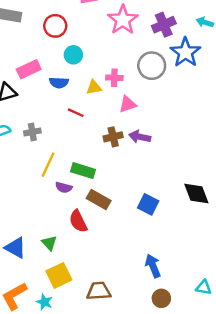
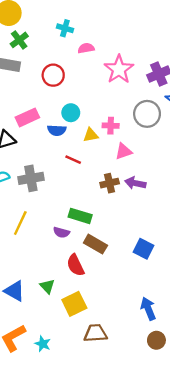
cyan circle: (73, 55) -> (71, 113), moved
gray cross: (32, 132) -> (31, 178), size x1.5
yellow line: (48, 165) -> (20, 223), moved
yellow square: (59, 275) -> (74, 304), moved

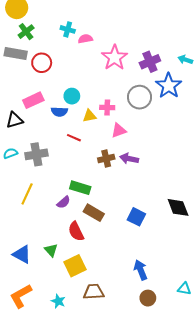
cyan cross: (65, 28) -> (68, 29), moved
red circle: (53, 75) -> (42, 63), moved
purple semicircle: (61, 232) -> (64, 202), turned -56
cyan star: (43, 344) -> (58, 301), moved

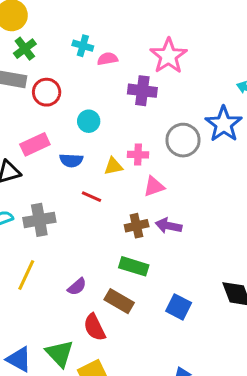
pink star: (115, 58) -> (168, 56), moved
purple cross: (150, 62) -> (142, 91), moved, turned 30
cyan circle: (72, 96) -> (89, 121), moved
green rectangle: (80, 188) -> (134, 266), moved
green triangle: (51, 250) -> (60, 353), size x1.5

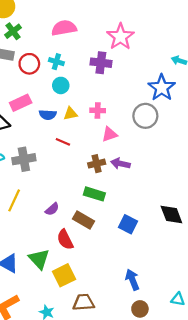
cyan cross: (83, 46) -> (56, 62), moved
pink semicircle: (108, 59) -> (64, 28), moved, size x1.6
gray circle: (183, 140) -> (145, 116), moved
yellow triangle: (113, 166) -> (71, 114), moved

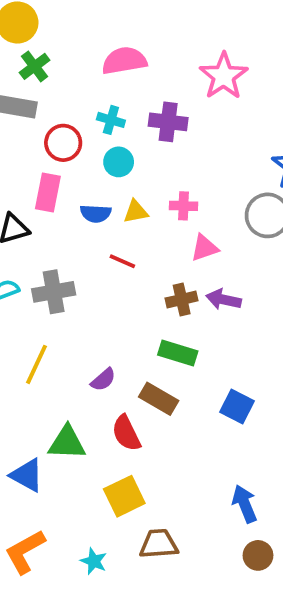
purple cross: (101, 63) -> (168, 122), moved
red circle: (29, 64) -> (63, 143), moved
pink rectangle: (21, 103) -> (48, 192), turned -54
green triangle: (39, 259) -> (67, 443), moved, turned -45

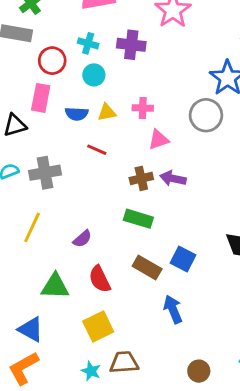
brown rectangle: (159, 399) -> (147, 268), moved
blue triangle: (27, 475) -> (31, 329), moved
blue arrow: (245, 504) -> (173, 309), moved
cyan star: (94, 561) -> (91, 371), moved

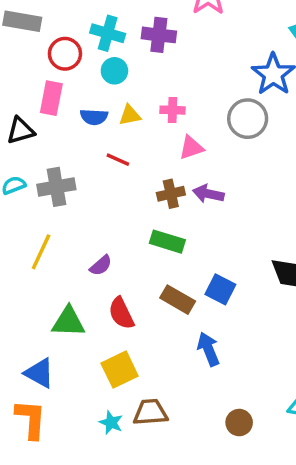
cyan cross: (88, 43) -> (108, 33), size x1.4
orange L-shape: (23, 368) -> (31, 419), turned 123

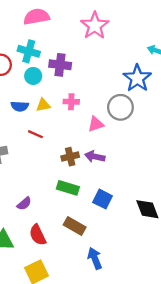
purple cross: (159, 35) -> (60, 65), moved
pink triangle: (191, 148) -> (96, 124), moved
blue square: (220, 289) -> (103, 199), moved

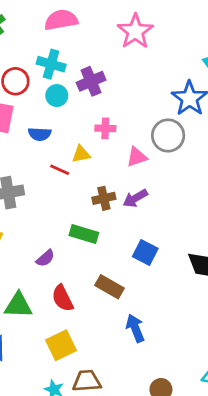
purple cross: (60, 65) -> (91, 81), turned -30
yellow triangle: (43, 105) -> (81, 154), moved
purple arrow: (95, 157) -> (135, 198), turned -42
green rectangle: (68, 188) -> (84, 234), moved

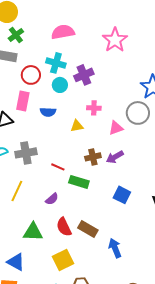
red line: (60, 170) -> (58, 167), moved
brown rectangle: (110, 287) -> (88, 229), moved

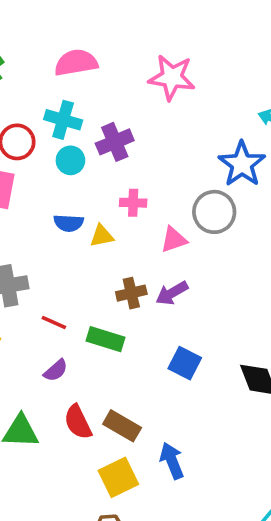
pink star: (115, 40) -> (172, 77), turned -30
blue semicircle: (48, 112) -> (69, 223), moved
red line: (58, 167) -> (54, 323), moved
yellow square: (63, 260) -> (118, 477), moved

